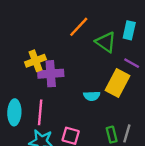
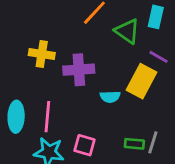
yellow cross: (35, 61) -> (42, 54), turned 30
purple cross: (51, 74) -> (79, 70), moved
green rectangle: (112, 135) -> (134, 144), turned -70

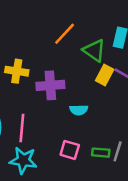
yellow rectangle: (141, 81) -> (105, 75), moved, size x0.7
pink square: (84, 145) -> (70, 150), moved

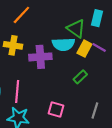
orange line: (65, 34) -> (21, 15), moved
cyan semicircle: (79, 110) -> (63, 44), moved, size x1.5
green rectangle: (101, 153) -> (80, 77), moved, turned -48

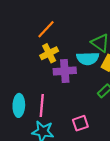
yellow cross: (13, 45) -> (49, 53), moved, turned -36
pink square: (56, 109) -> (80, 123), turned -35

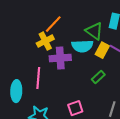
orange line: (46, 29) -> (53, 24), moved
pink line: (42, 105) -> (38, 78), moved

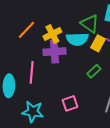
orange line: (53, 24) -> (27, 30), moved
yellow cross: (45, 41) -> (52, 34), moved

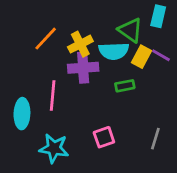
green rectangle: (94, 71) -> (125, 86), moved, turned 32

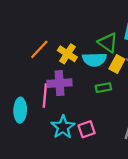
yellow cross: (80, 44) -> (67, 54), turned -30
purple cross: (83, 68) -> (60, 83), moved
cyan star: (54, 148) -> (63, 127), moved, turned 30

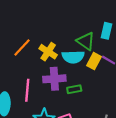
purple cross: (60, 83) -> (54, 79), moved
green rectangle: (103, 88) -> (74, 89), moved

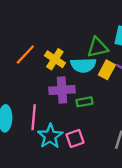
green triangle: (86, 41) -> (97, 47), turned -48
pink line: (27, 90) -> (34, 117), moved

